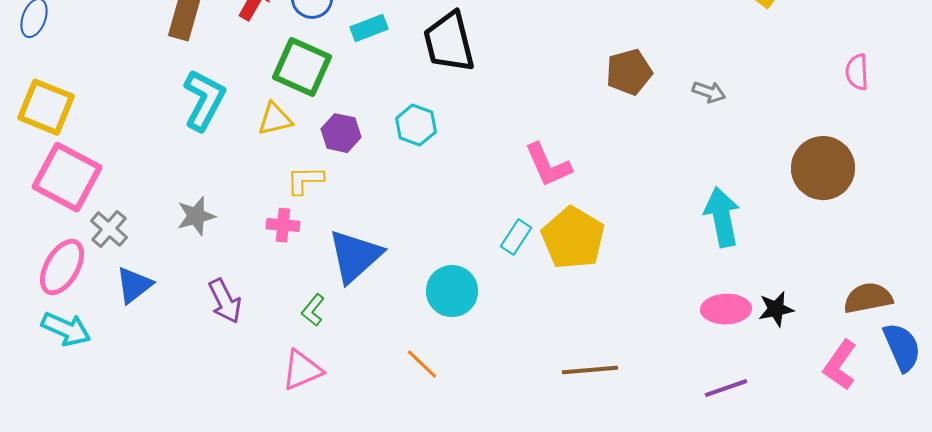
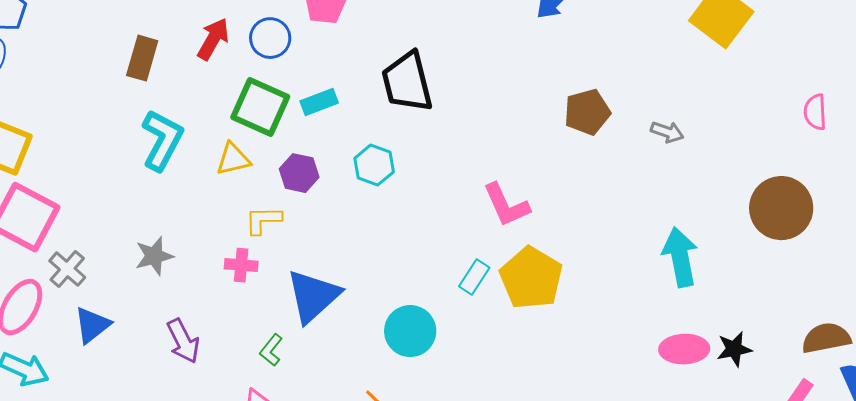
cyan rectangle: (369, 28) -> (319, 102), moved

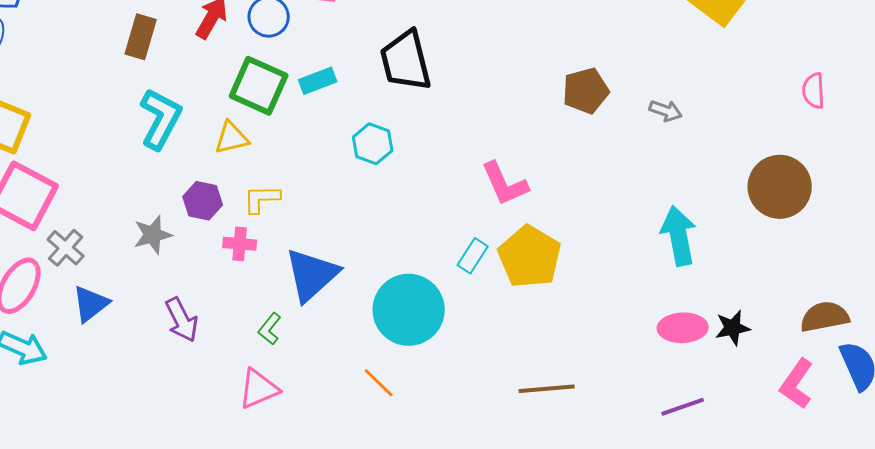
purple hexagon: (299, 173) -> (203, 201), moved
cyan circle: (410, 331) -> (409, 310), size x1.4

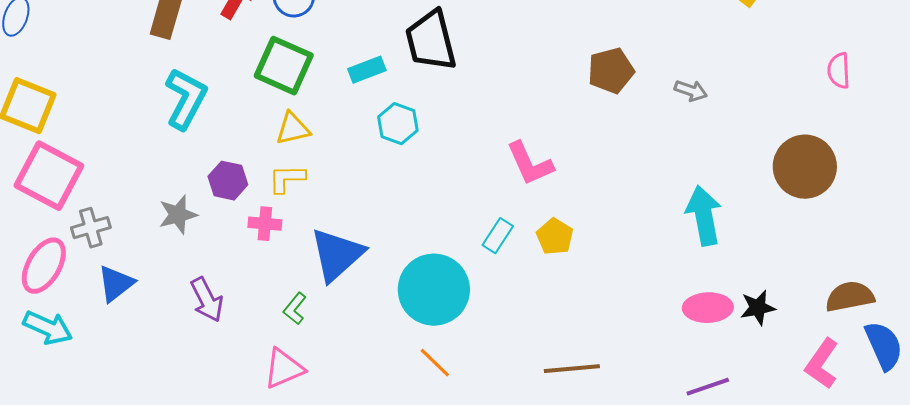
cyan rectangle: (318, 81) -> (367, 70), moved
yellow triangle: (232, 138) -> (293, 129), moved
gray cross: (66, 248) -> (91, 228), turned 33
yellow pentagon: (530, 257) -> (555, 237), size x0.6
orange line: (379, 383) -> (435, 363), moved

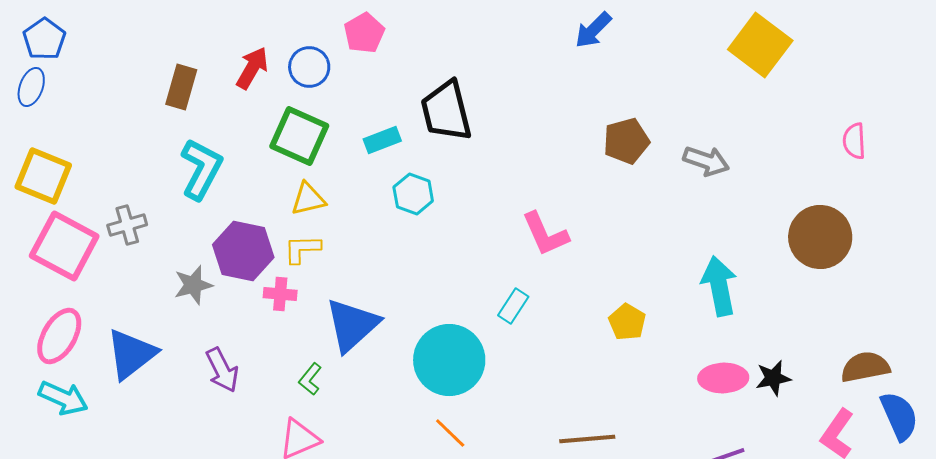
gray arrow: (691, 91) -> (706, 161), size x1.4
purple hexagon: (228, 181) -> (243, 251), size x1.5
gray cross: (91, 228) -> (127, 225), moved
yellow pentagon: (555, 237) -> (627, 322), moved
blue triangle: (116, 284) -> (131, 354), size x1.4

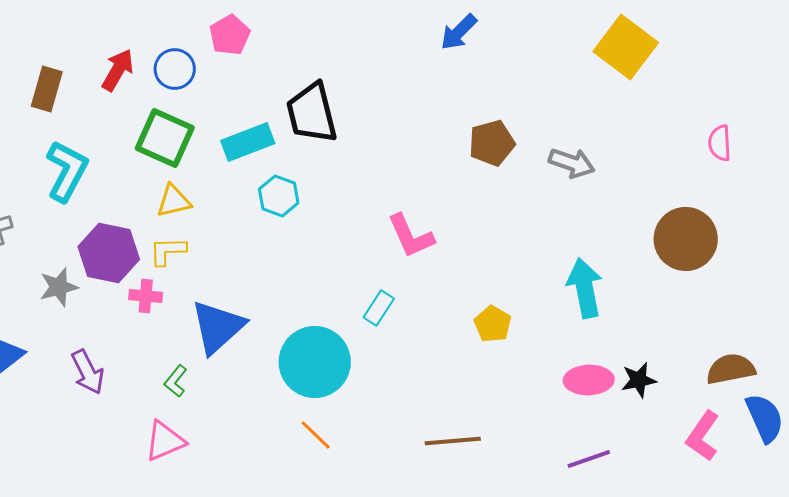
cyan rectangle: (382, 140) -> (248, 142), size x1.4

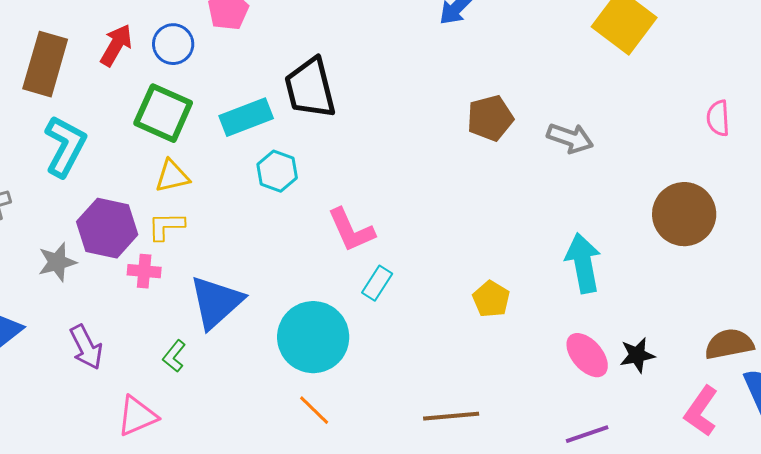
brown rectangle: (47, 89) -> (45, 64), size x1.4
pink L-shape: (411, 236) -> (351, 230), moved
pink ellipse: (589, 380) -> (587, 355), turned 51
pink triangle: (165, 441) -> (137, 416), moved

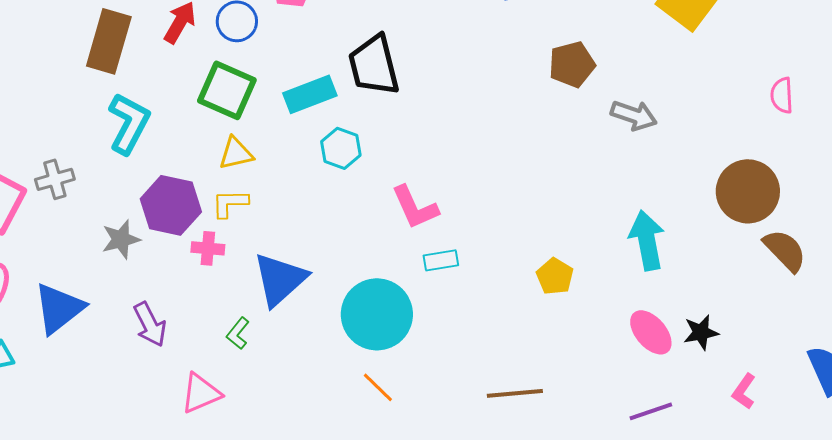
brown pentagon: (490, 118) -> (572, 64), moved
cyan rectangle: (377, 283) -> (441, 260), turned 48
brown semicircle: (729, 344) -> (785, 250), moved, turned 57
pink L-shape: (701, 411) -> (744, 391), moved, size x0.7

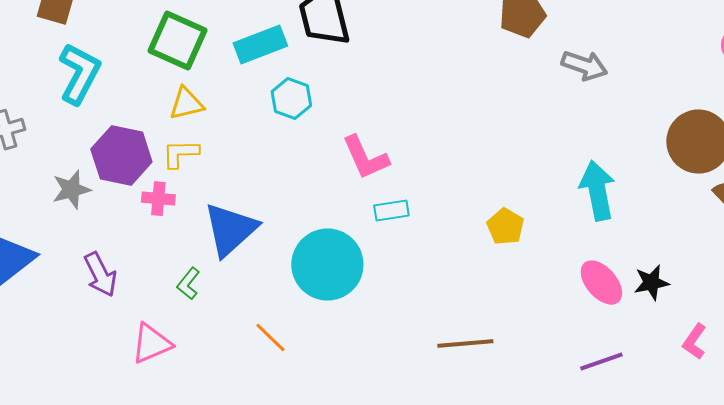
orange line: (378, 387) -> (270, 338), moved

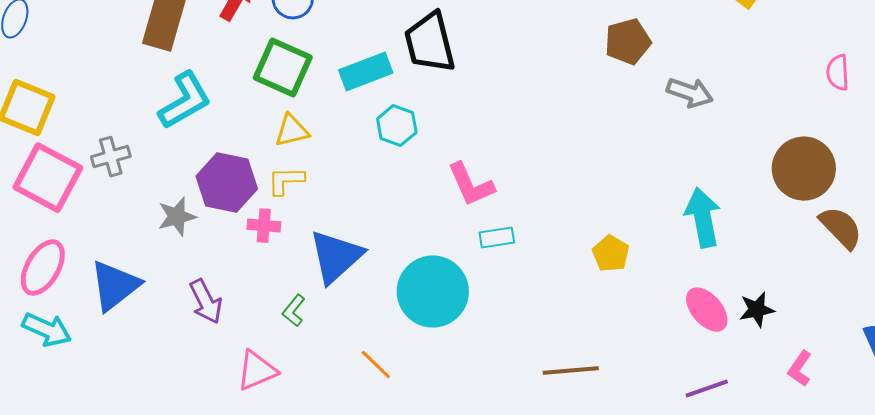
cyan L-shape: (79, 74) -> (185, 101), turned 32

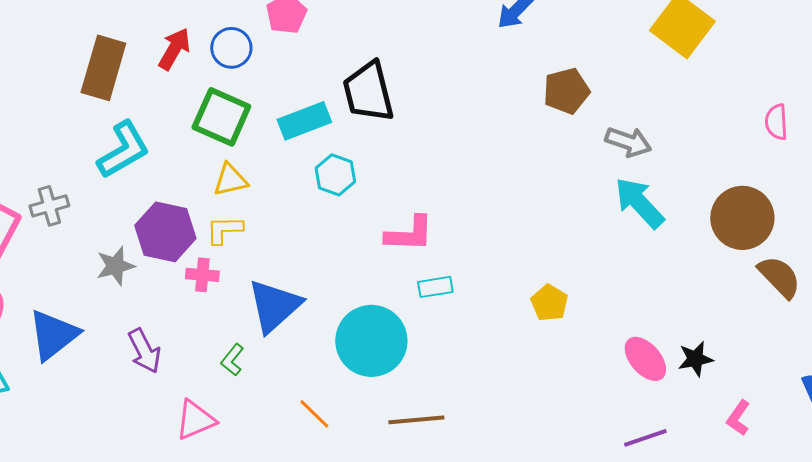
pink L-shape: (471, 185) -> (409, 234), turned -64
cyan arrow: (703, 218) -> (639, 203), moved, turned -32
brown line: (571, 371) -> (416, 420), moved

